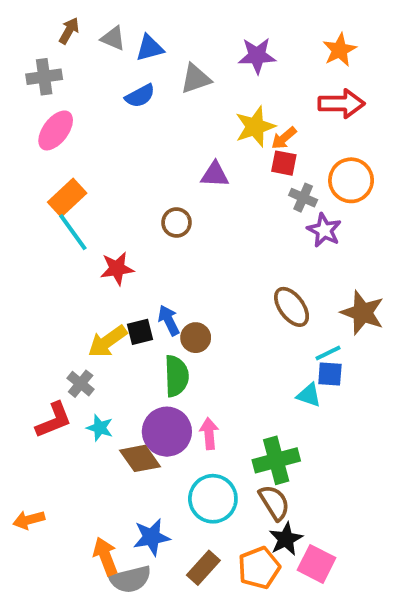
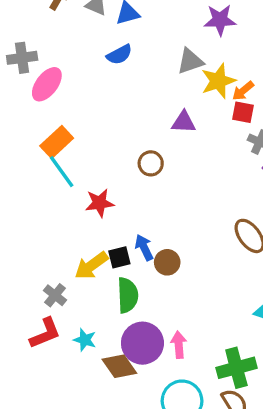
gray cross: (44, 77) -> (22, 58), moved
gray triangle: (196, 79) -> (190, 61), moved
green semicircle: (176, 376) -> (128, 295), moved
gray cross: (81, 384) -> (55, 295), moved

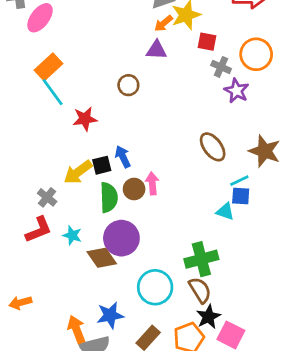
orange arrow: (243, 91) -> (164, 23), moved
brown circle: (167, 262) -> (134, 189), moved
pink arrow: (179, 345) -> (152, 183), moved

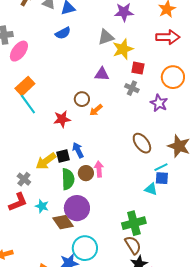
orange arrow: (164, 23) -> (96, 110), moved
gray cross: (221, 67) -> (132, 88), moved
red star: (85, 119) -> (62, 119), moved
cyan circle: (155, 287) -> (85, 248), moved

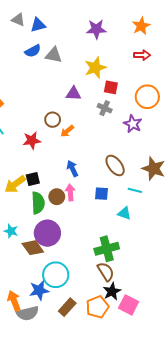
gray triangle: (106, 37) -> (54, 55), moved, turned 30
red arrow: (168, 37) -> (142, 55), size x0.7
blue arrow: (78, 150) -> (72, 169), moved
cyan line: (161, 167) -> (135, 190), turned 40
blue square: (162, 178) -> (102, 194), moved

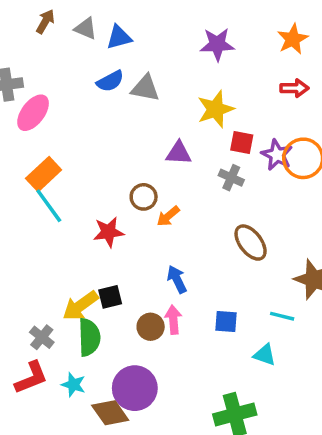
purple star: (133, 124) -> (277, 155), moved
brown ellipse: (115, 165) -> (251, 243), moved
green semicircle: (38, 203) -> (89, 337), moved

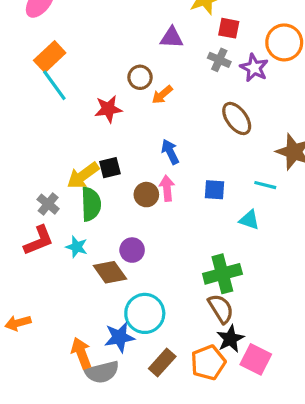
purple star: (277, 155) -> (254, 68), moved
purple circle: (135, 388) -> (132, 250), size x0.6

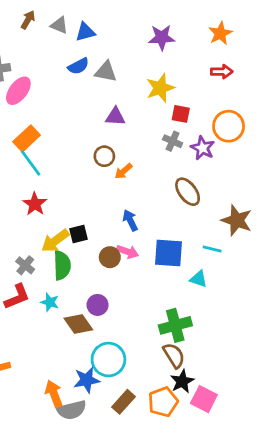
purple triangle: (172, 38) -> (115, 117), moved
red star: (108, 109) -> (35, 204), moved, turned -30
pink arrow: (167, 188) -> (128, 252), turned 115
blue square: (214, 190) -> (168, 253), size x1.6

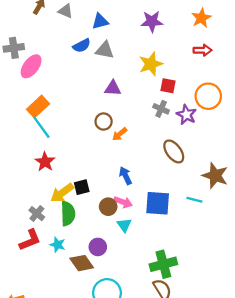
blue triangle: (85, 32) -> (100, 21), moved
cyan triangle: (199, 279) -> (124, 225), moved, turned 35

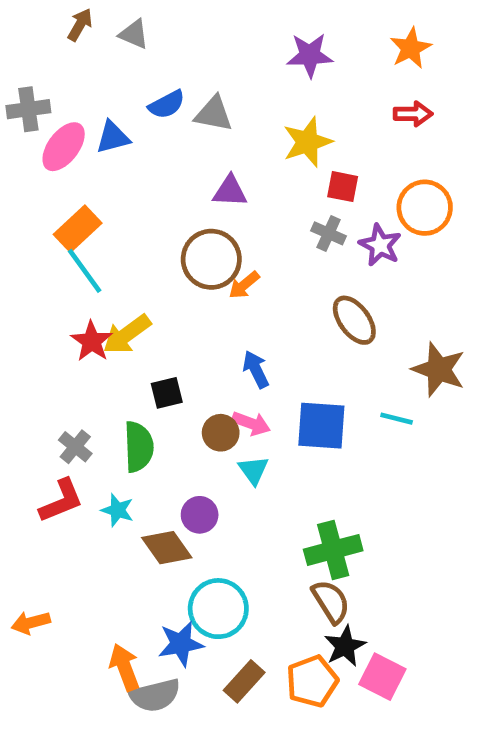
blue triangle: (100, 21) -> (113, 137), moved
brown circle: (104, 122) -> (211, 259), size x1.6
yellow arrow: (62, 193) -> (127, 334), moved

